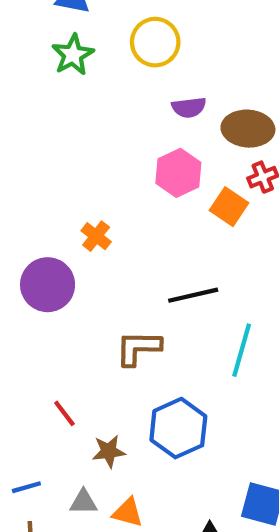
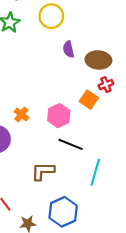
purple semicircle: (189, 107) -> (68, 49), turned 84
pink hexagon: (178, 173) -> (59, 116), moved
black line: (193, 295) -> (71, 144), turned 35

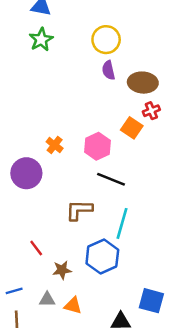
yellow circle: (51, 16) -> (106, 40), moved
cyan line: (95, 172) -> (122, 223), moved

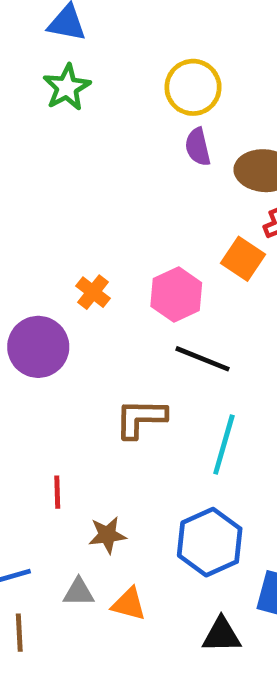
red line: (36, 248) -> (57, 492), turned 35
blue hexagon: (102, 257) -> (210, 542), moved

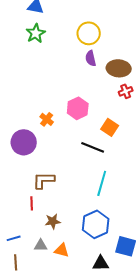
orange square: (243, 259) -> (110, 127), moved
pink hexagon: (176, 294) -> (78, 108), moved
brown L-shape: (141, 418) -> (44, 180), moved

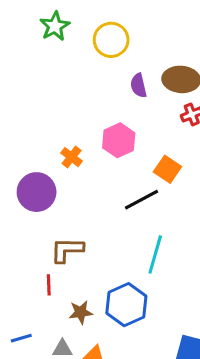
yellow circle: (89, 33) -> (111, 40), moved
purple semicircle: (91, 58) -> (138, 86), moved
black line: (93, 147) -> (142, 200), turned -50
blue hexagon: (96, 224) -> (126, 305), moved

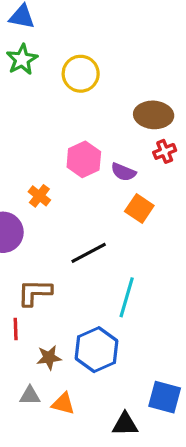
purple semicircle: (138, 86) -> (123, 172), moved, turned -55
pink hexagon: (119, 140) -> (84, 159), moved
black line: (142, 200) -> (89, 253), moved

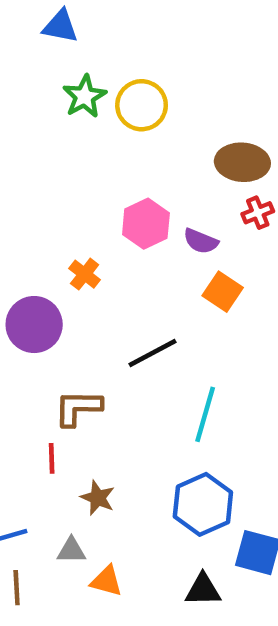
green star: (22, 59) -> (85, 96), moved
blue hexagon: (96, 350) -> (203, 504), moved
brown star: (49, 358) -> (98, 498), turned 30
orange triangle: (63, 404) -> (106, 581), moved

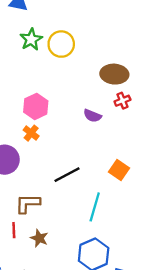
pink hexagon: (146, 224) -> (36, 106), moved
orange square: (223, 292) -> (119, 170), moved
brown star: (98, 498) -> (39, 238), moved

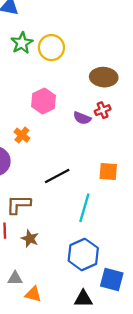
red cross: (122, 101) -> (103, 110), moved
pink hexagon: (36, 106) -> (43, 101), moved
orange square: (119, 170) -> (108, 171), turned -30

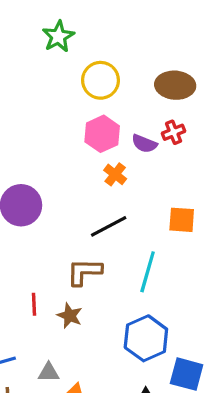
yellow circle: (51, 48) -> (101, 80), moved
pink hexagon: (43, 101) -> (102, 134), moved
orange cross: (22, 135) -> (115, 174), moved
brown L-shape: (18, 204) -> (84, 272), moved

